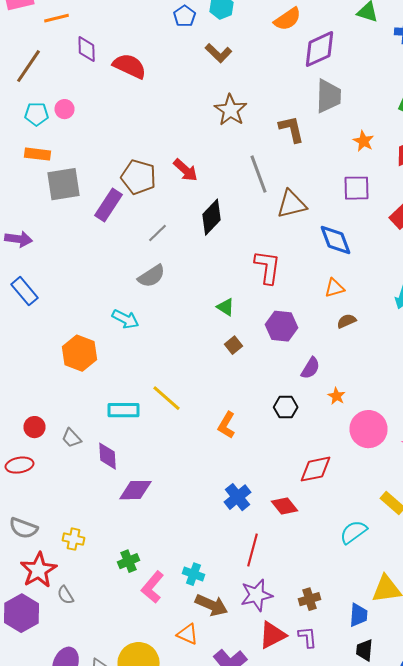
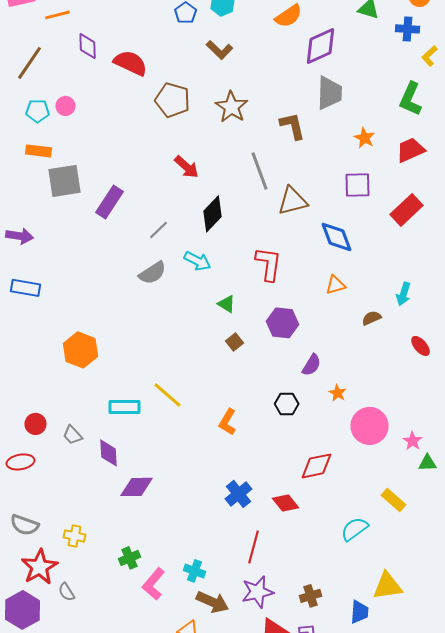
brown pentagon: (138, 177) -> (172, 100), moved
blue rectangle: (24, 291) -> (26, 288), turned -40
cyan arrow: (126, 319) -> (198, 261), moved
brown semicircle: (346, 321) -> (372, 318), moved

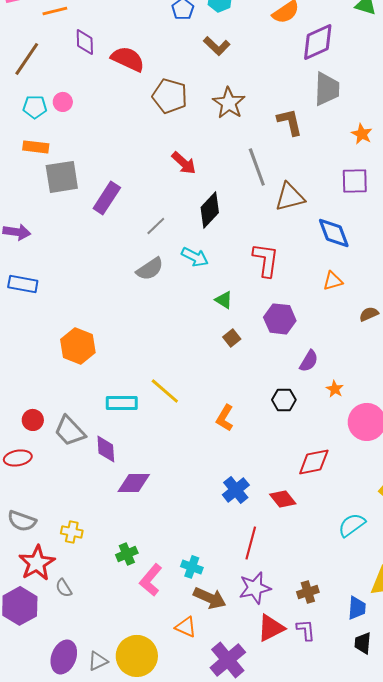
gray trapezoid: (72, 435) -> (70, 431), size x1.6

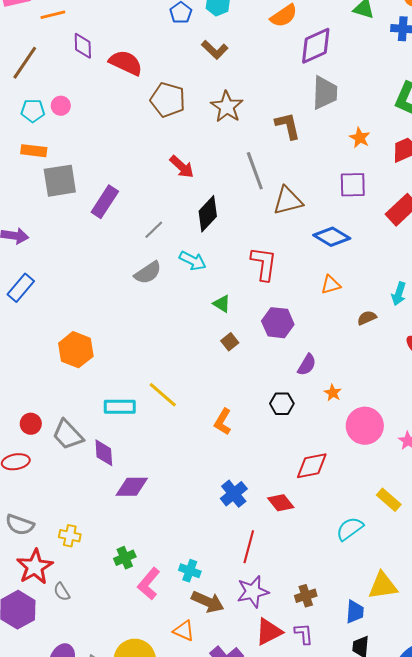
blue diamond: (334, 233) -> (332, 237), turned -39
blue rectangle: (23, 284) -> (21, 288), turned -60

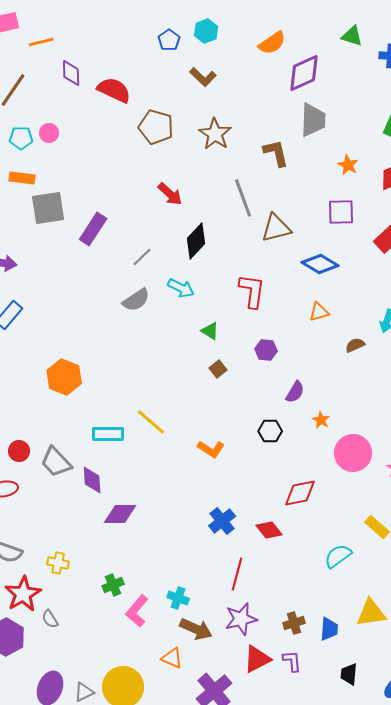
purple hexagon: (278, 323) -> (266, 350), size x0.7
orange L-shape: (223, 422) -> (211, 449), turned -88
blue trapezoid: (355, 612) -> (329, 629), moved

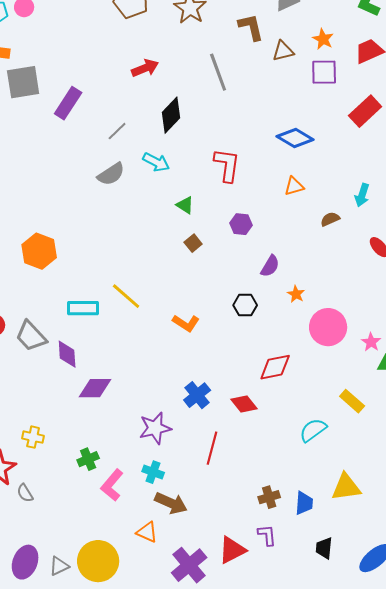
red arrow: (170, 194) -> (145, 68), turned -64
purple square: (341, 212) -> (324, 72), moved
brown triangle: (276, 228) -> (283, 51), moved, size x0.7
purple star: (241, 619) -> (155, 428), moved
red triangle: (257, 659) -> (232, 550), moved

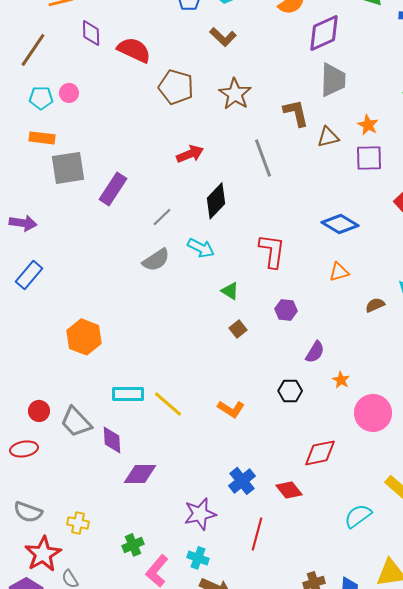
yellow line: (126, 296) -> (168, 404), moved

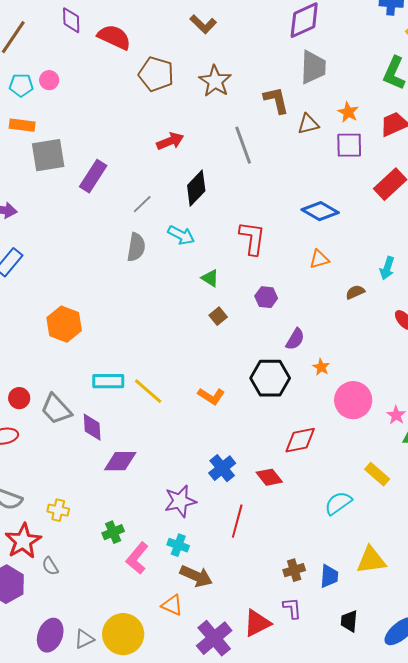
gray semicircle: (156, 260) -> (136, 247), turned -48
black hexagon: (290, 391) -> (270, 378), size x1.6

